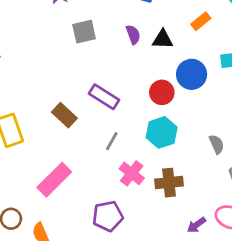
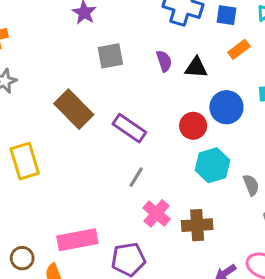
brown rectangle: (64, 115) -> (74, 109), moved, size x1.4
cyan hexagon: (162, 132) -> (212, 165), moved
pink rectangle: (54, 180) -> (77, 240), moved, turned 32

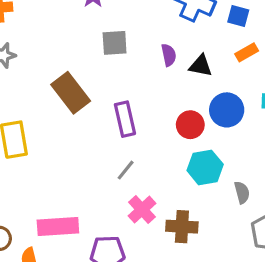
purple rectangle: (129, 128) -> (125, 119), turned 36

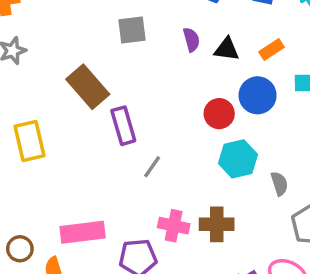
orange rectangle: (247, 52) -> (272, 49), moved
purple rectangle: (125, 119) -> (123, 126), moved
pink cross: (142, 210) -> (174, 226), moved, turned -32

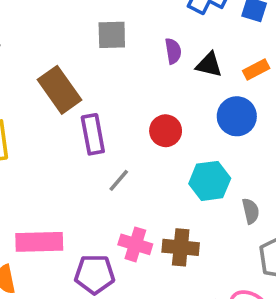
red circle: (219, 114) -> (166, 131), moved

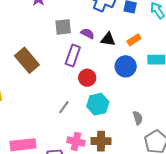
gray square: (112, 35) -> (63, 27), moved
purple semicircle: (173, 51) -> (88, 34), turned -48
purple rectangle: (93, 134) -> (73, 55), moved, turned 35
cyan hexagon: (210, 181) -> (98, 104), moved

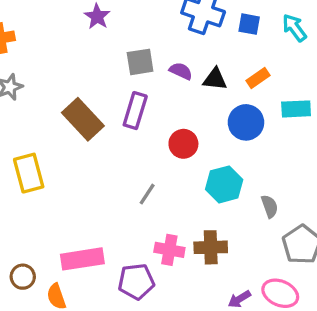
purple rectangle: (73, 55) -> (135, 111), moved
cyan hexagon: (98, 104) -> (224, 184), moved

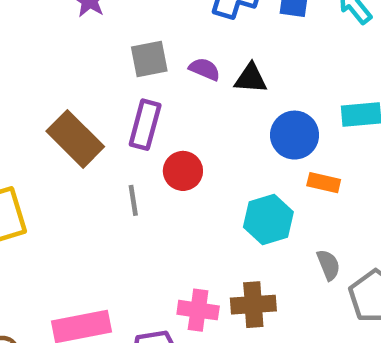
orange rectangle: (258, 78) -> (324, 183), moved, turned 50
red circle: (183, 144) -> (183, 171), moved
gray line: (147, 194) -> (133, 200), moved, turned -40
gray semicircle: (270, 206) -> (328, 265), moved

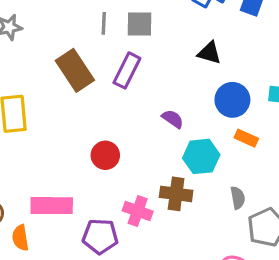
purple semicircle: (205, 69) -> (173, 119), moved
red circle: (183, 171) -> (105, 155), moved
gray line: (133, 200) -> (104, 23), moved
brown cross: (253, 305) -> (176, 194), moved

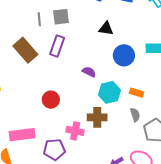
orange rectangle: (246, 138) -> (137, 93), moved

